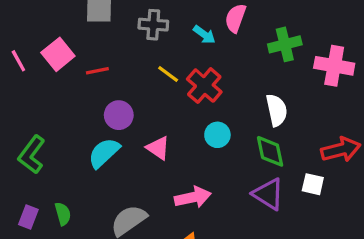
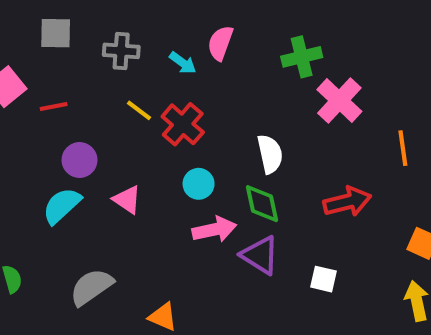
green cross: (285, 44) -> (302, 57), moved
pink cross: (334, 66) -> (339, 101), turned 33
white square: (313, 184) -> (324, 279), moved
pink arrow: (193, 197) -> (214, 229), moved

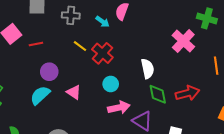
green cross: (302, 57) -> (207, 18), moved, turned 30
green diamond: (262, 204) -> (158, 94), moved

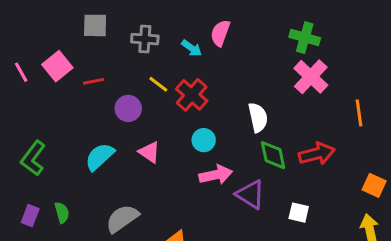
green cross: (207, 18) -> (305, 38), moved
purple circle: (49, 72) -> (128, 108), moved

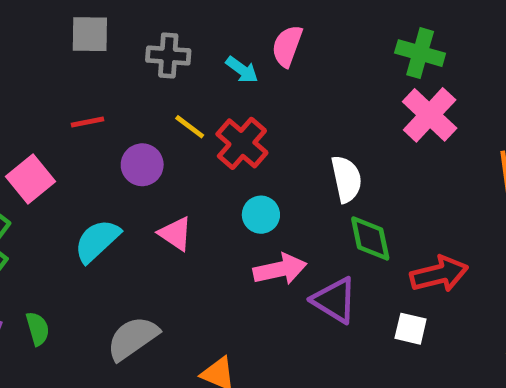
pink square: (57, 66) -> (31, 179), moved
red arrow: (317, 154) -> (439, 274), moved

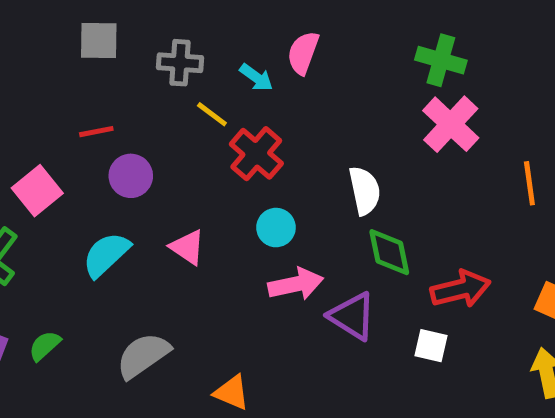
yellow line: (190, 127) -> (212, 114), moved
purple circle: (142, 165) -> (131, 176), moved
green semicircle: (38, 329) -> (45, 346), turned -116

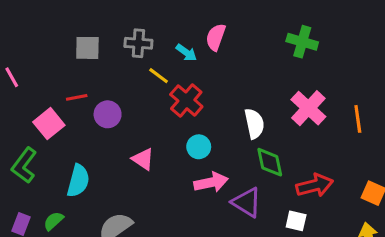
gray square: (99, 40) -> (87, 48), moved
pink cross: (451, 124) -> (308, 108), moved
red line: (96, 132) -> (77, 97), moved
cyan semicircle: (106, 255) -> (78, 181), moved, turned 148

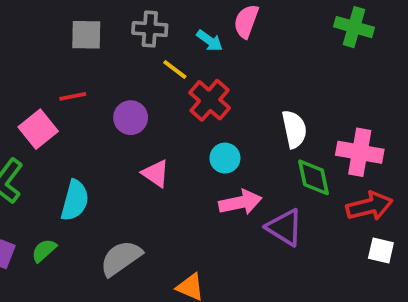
pink cross: (308, 108) -> (360, 152), moved, turned -33
purple circle: (108, 114) -> (131, 118), moved
white square: (296, 221) -> (381, 250), moved

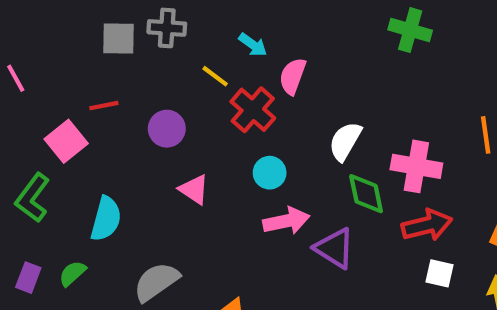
pink semicircle: (246, 21) -> (293, 76), moved
gray cross: (150, 29) -> (167, 28), moved
white semicircle: (294, 129) -> (345, 141), turned -138

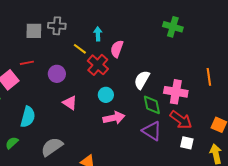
cyan arrow: (253, 45) -> (98, 34), turned -128
red arrow: (427, 225) -> (181, 120), turned 50
purple triangle: (335, 248) -> (152, 131), moved

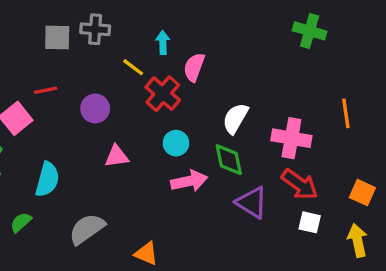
green cross: (173, 27) -> (310, 31), moved
pink triangle: (70, 103) -> (117, 156), turned -42
green diamond: (152, 105) -> (229, 160), moved

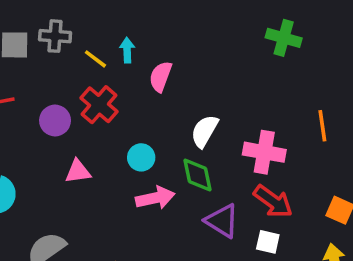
yellow line: (133, 67) -> (95, 59), moved
red cross: (163, 94) -> (99, 105), moved
white square: (310, 222) -> (268, 242), moved

